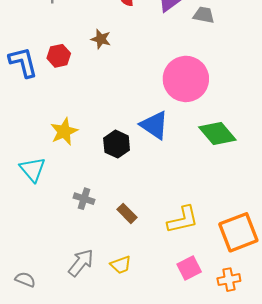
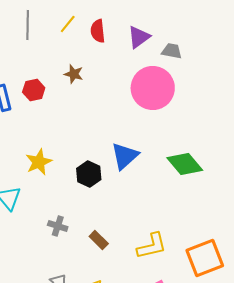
pink circle: (186, 79) -> (153, 88), moved
blue triangle: (154, 125) -> (125, 156), turned 44

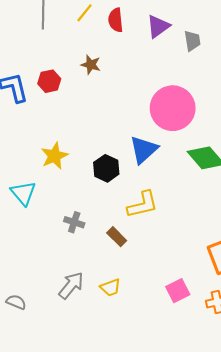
gray trapezoid: (172, 51) -> (192, 41), turned 70
pink circle: (153, 88) -> (173, 108), moved
yellow L-shape: (152, 246) -> (143, 205), moved

